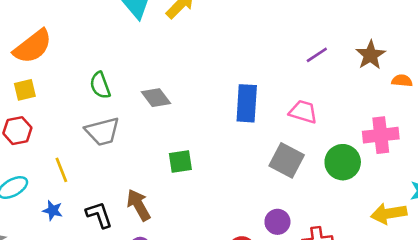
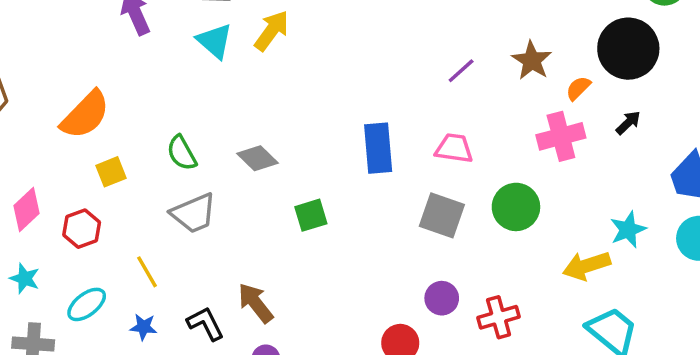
orange semicircle: (402, 81) -> (578, 88), turned -42
yellow square: (25, 90) -> (111, 172), moved
pink cross: (381, 135) -> (561, 136), moved
green square: (180, 161) -> (311, 215), moved

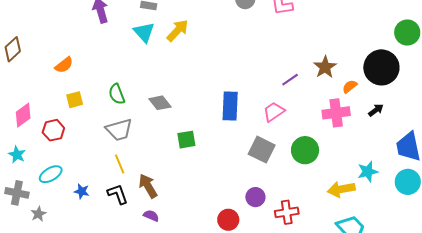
purple line: (461, 71) -> (290, 80), moved
orange semicircle: (85, 115) -> (64, 65), size x0.6
pink trapezoid: (454, 148) -> (274, 112), turned -50
yellow line: (147, 272) -> (120, 164), moved

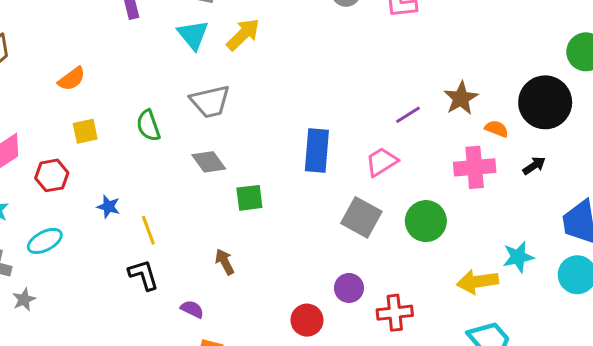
orange semicircle: (350, 86) -> (497, 129), turned 56
gray diamond: (160, 103) -> (209, 162), moved
gray trapezoid: (119, 130) -> (210, 102), moved
brown arrow: (148, 186) -> (225, 262), moved, size x0.7
blue star: (82, 191) -> (108, 207), moved

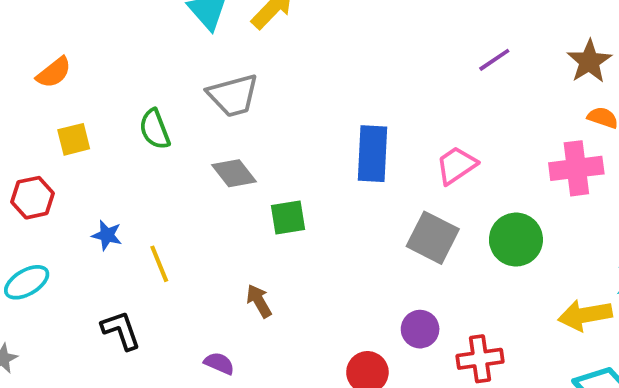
brown star: (461, 98) -> (589, 61), moved
purple line: (408, 115) -> (494, 60), moved
black L-shape: (144, 275) -> (121, 330), moved

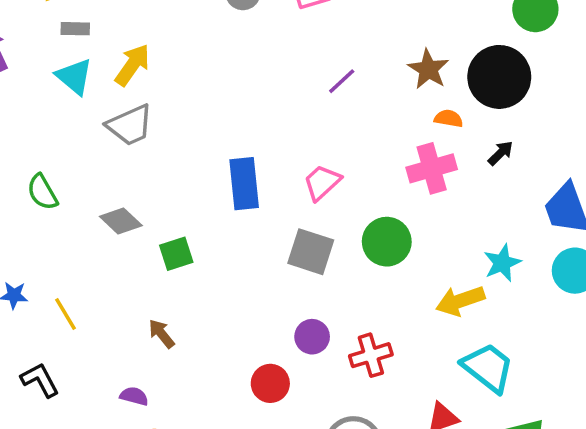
gray trapezoid: (233, 95) -> (130, 125), moved

